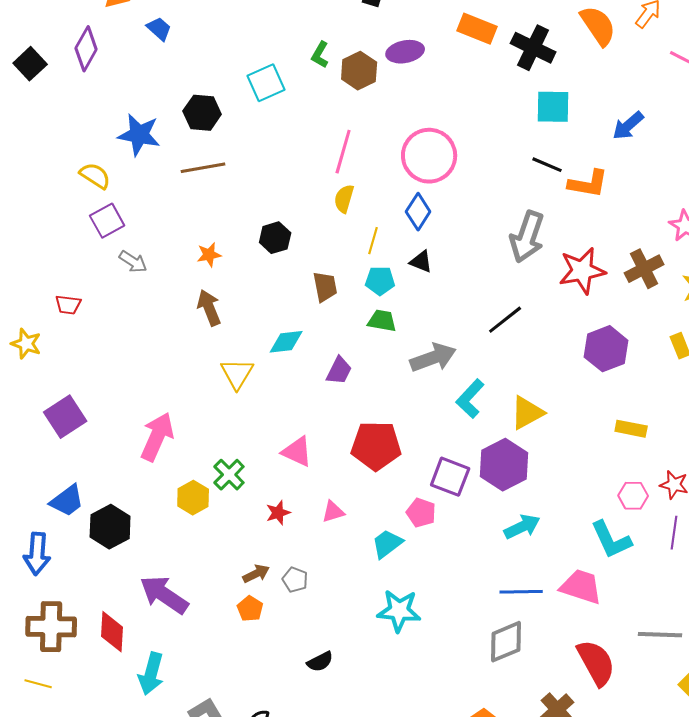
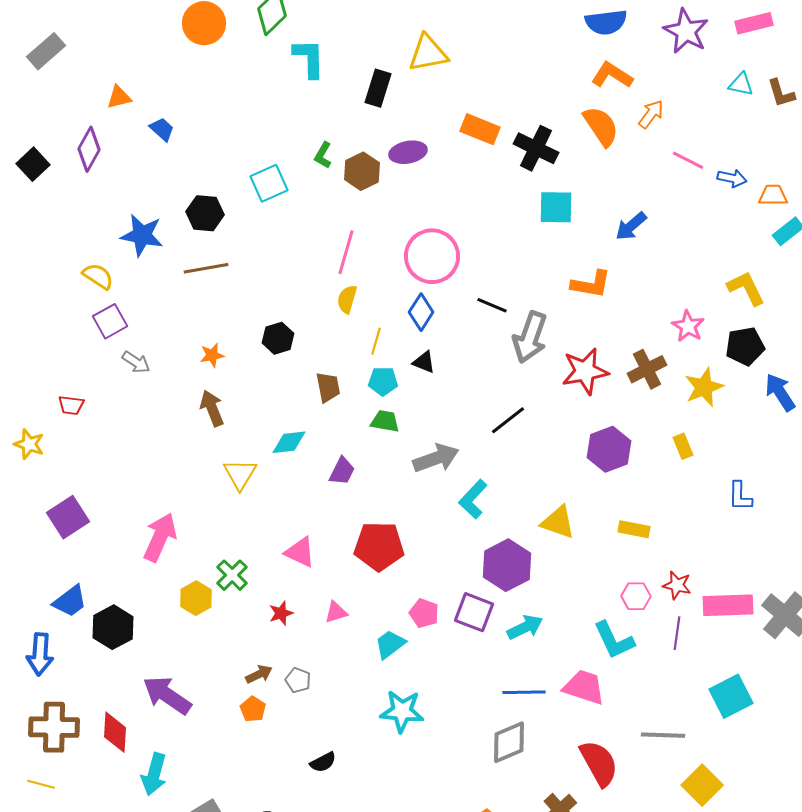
black line: (547, 165) -> (492, 305), moved
yellow triangle: (527, 413) -> (558, 522), moved, turned 48
purple square: (450, 477) -> (474, 612), moved

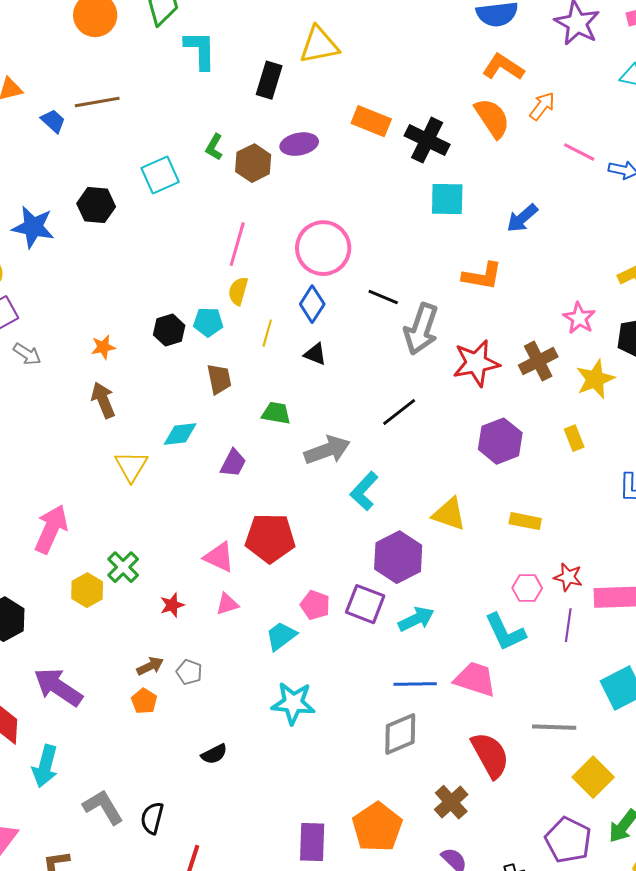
brown line: (206, 268) -> (97, 102), moved
cyan pentagon: (383, 381) -> (208, 322), moved
pink triangle: (300, 552) -> (219, 557), moved

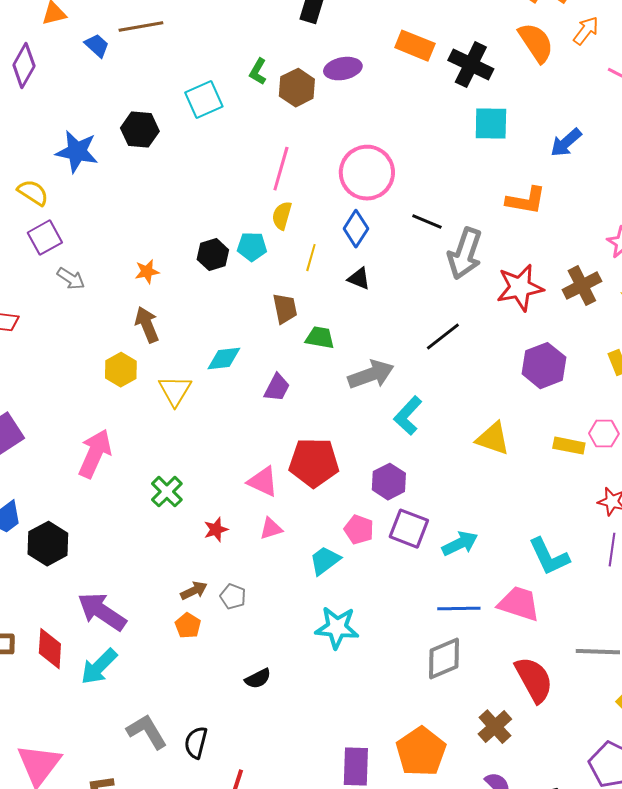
brown trapezoid: (219, 379) -> (285, 309), moved
purple hexagon: (398, 557) -> (389, 482), moved, size x0.7
pink hexagon: (527, 588) -> (604, 434), moved
yellow hexagon: (87, 590) -> (121, 370), moved
cyan arrow: (45, 766) -> (99, 667), moved, turned 30

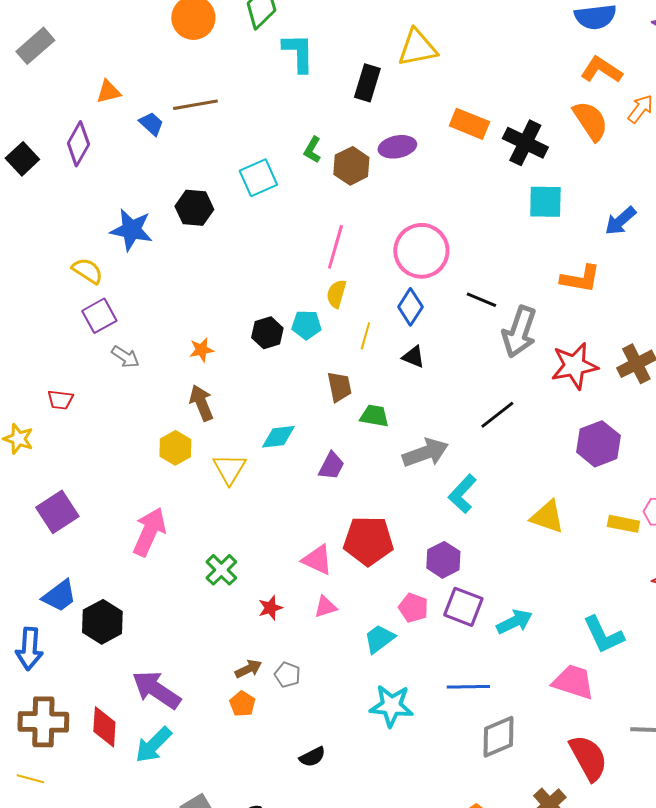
blue line: (459, 609) -> (468, 687), moved

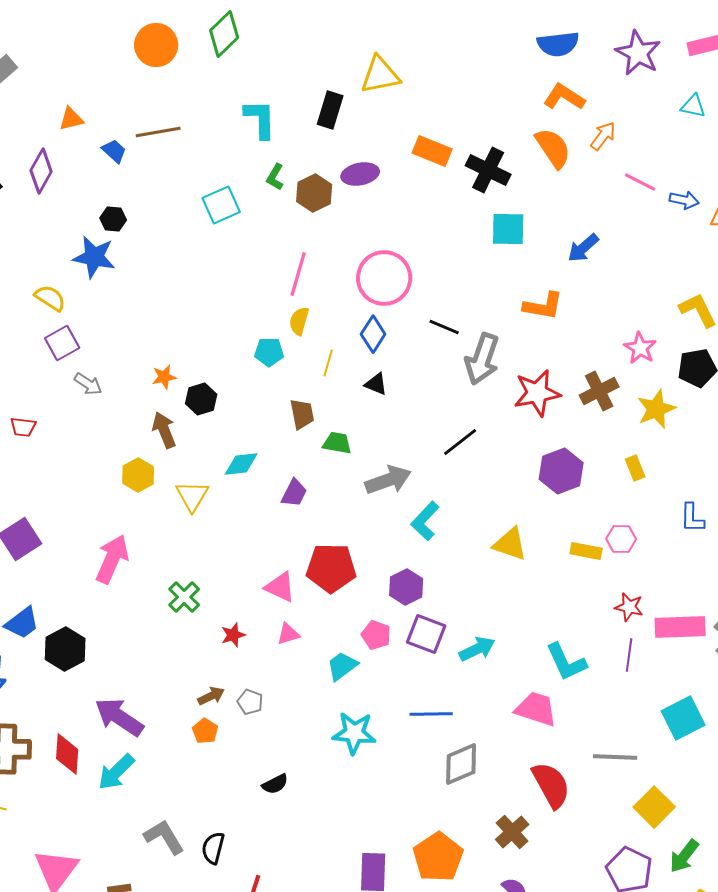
cyan L-shape: (298, 53) -> (260, 119), moved
black hexagon: (194, 208) -> (113, 219), moved, size x0.7
black hexagon: (267, 333) -> (201, 399), moved

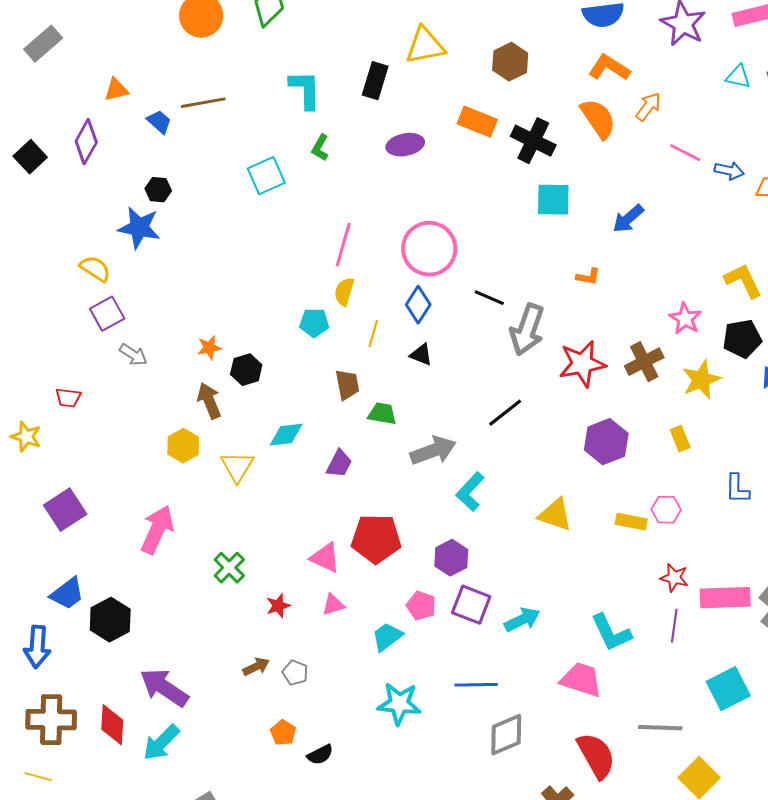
brown hexagon: (314, 193) -> (510, 62), moved
orange L-shape: (543, 306) -> (588, 277), size x0.6
orange pentagon: (205, 731) -> (283, 733), moved

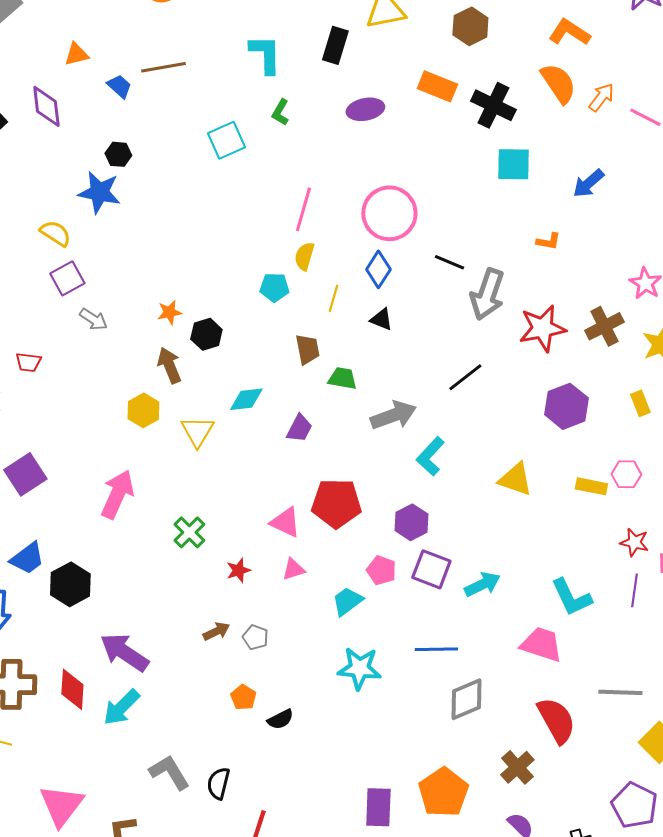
orange arrow: (648, 107) -> (601, 97), moved
purple diamond: (86, 142) -> (46, 106), turned -36

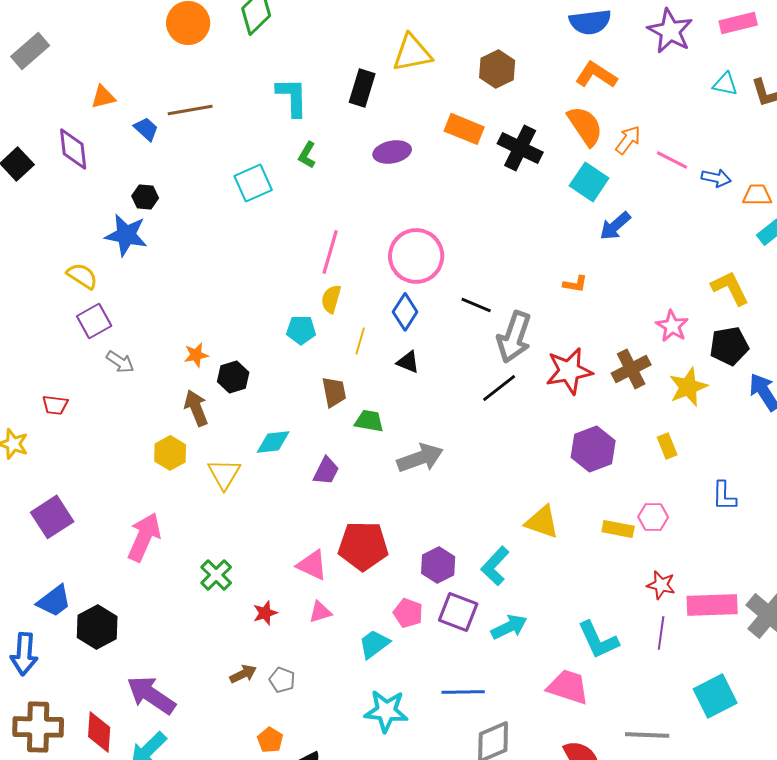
cyan square: (513, 164) -> (589, 182), moved, turned 33
black line: (465, 377) -> (499, 388), moved
cyan L-shape: (430, 456) -> (495, 566), moved

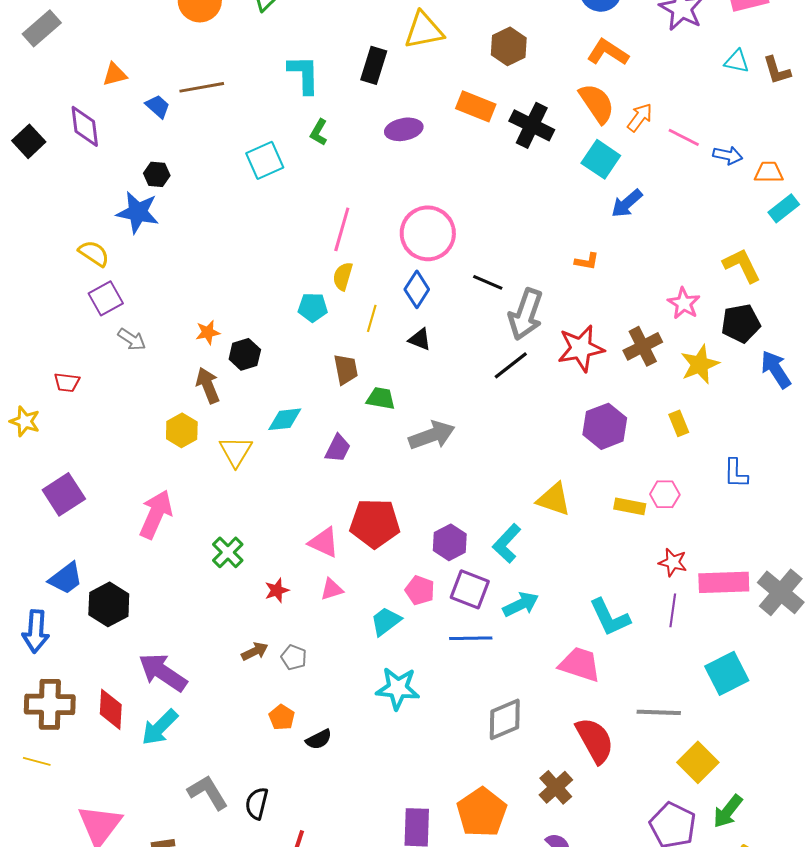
blue line: (463, 692) -> (471, 638), moved

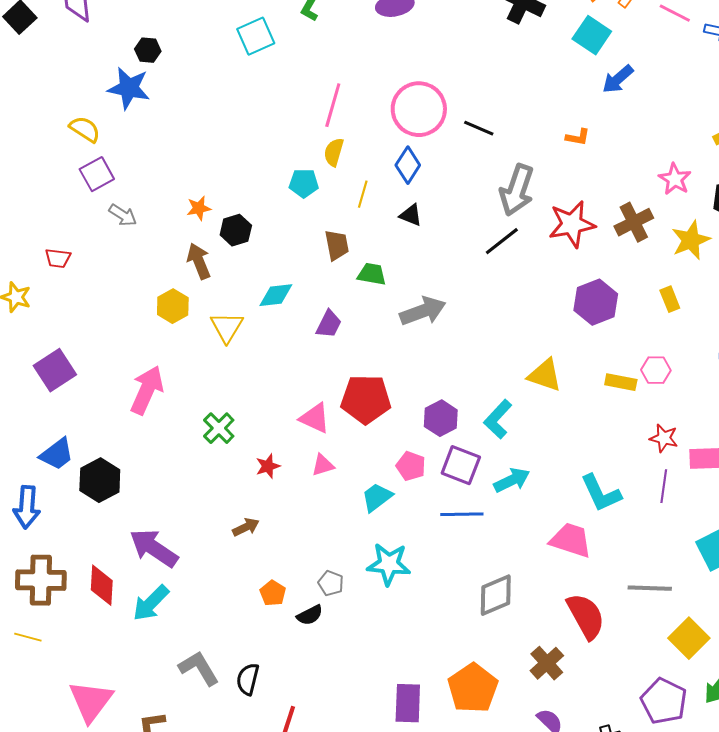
black line: (488, 282) -> (479, 128), moved
gray pentagon: (294, 657) -> (331, 583), moved

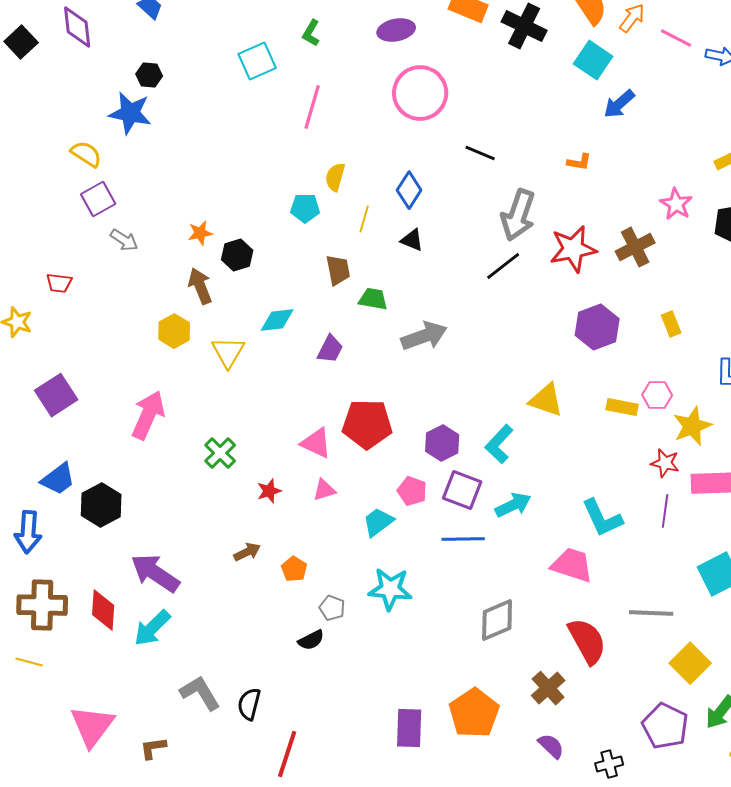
pink line: (333, 105) -> (312, 107), moved
pink circle: (419, 109) -> (420, 93), moved
yellow star: (691, 240) -> (692, 426), moved
orange pentagon: (273, 593) -> (294, 569), moved

